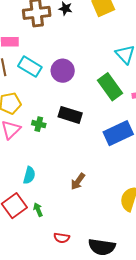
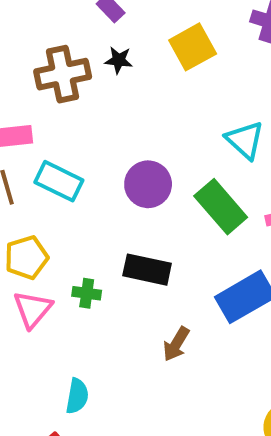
purple circle: (63, 71) -> (148, 184), moved
brown arrow: (78, 181) -> (176, 344), moved

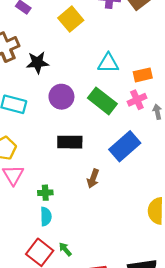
black star: (119, 60) -> (38, 62), moved, size x1.5
cyan triangle: (245, 140) -> (108, 63), turned -30
green cross: (87, 293) -> (45, 193), moved

